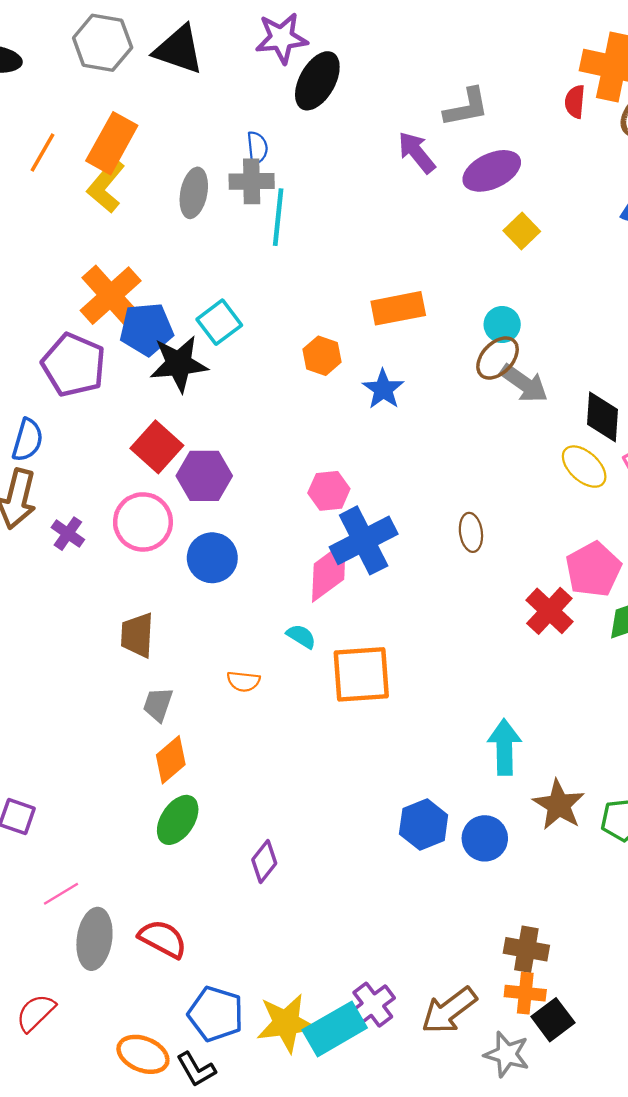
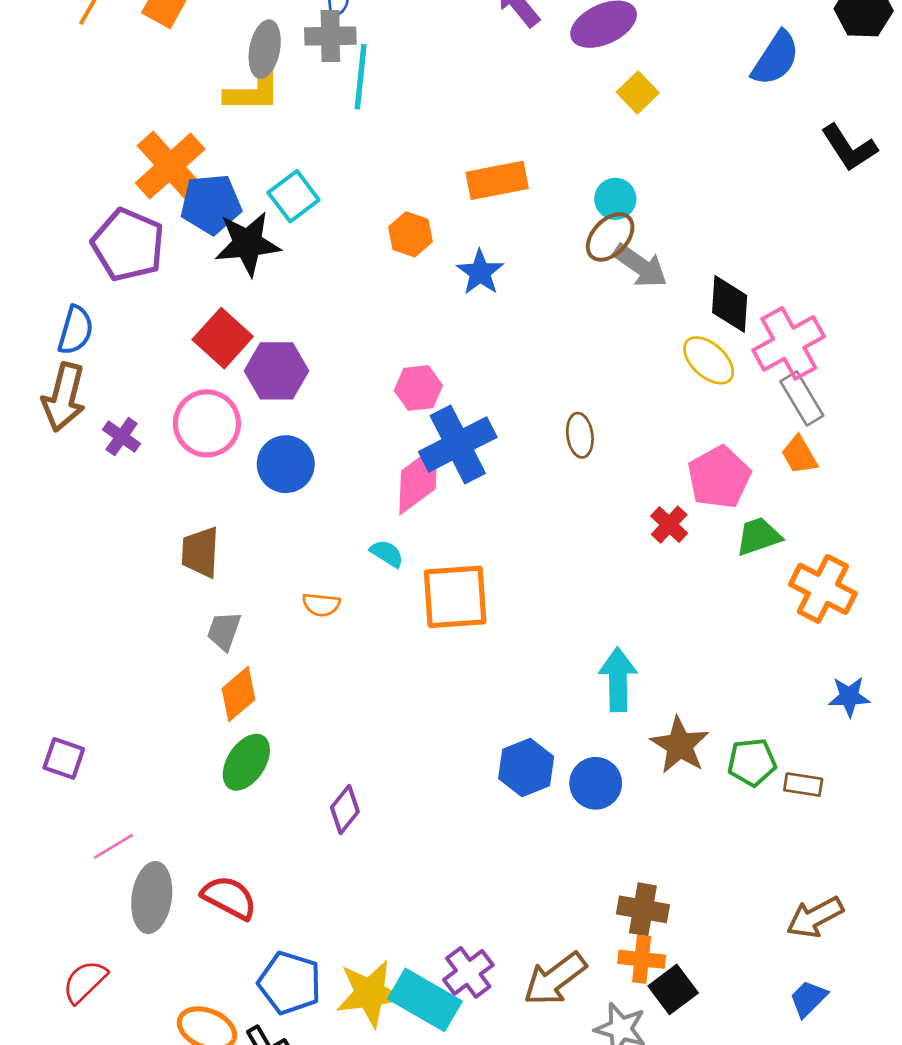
yellow L-shape: (106, 186) -> (253, 91), moved, turned -130
red cross: (549, 611) -> (669, 525), size x0.7
cyan rectangle: (335, 1029) -> (425, 1000), turned 60

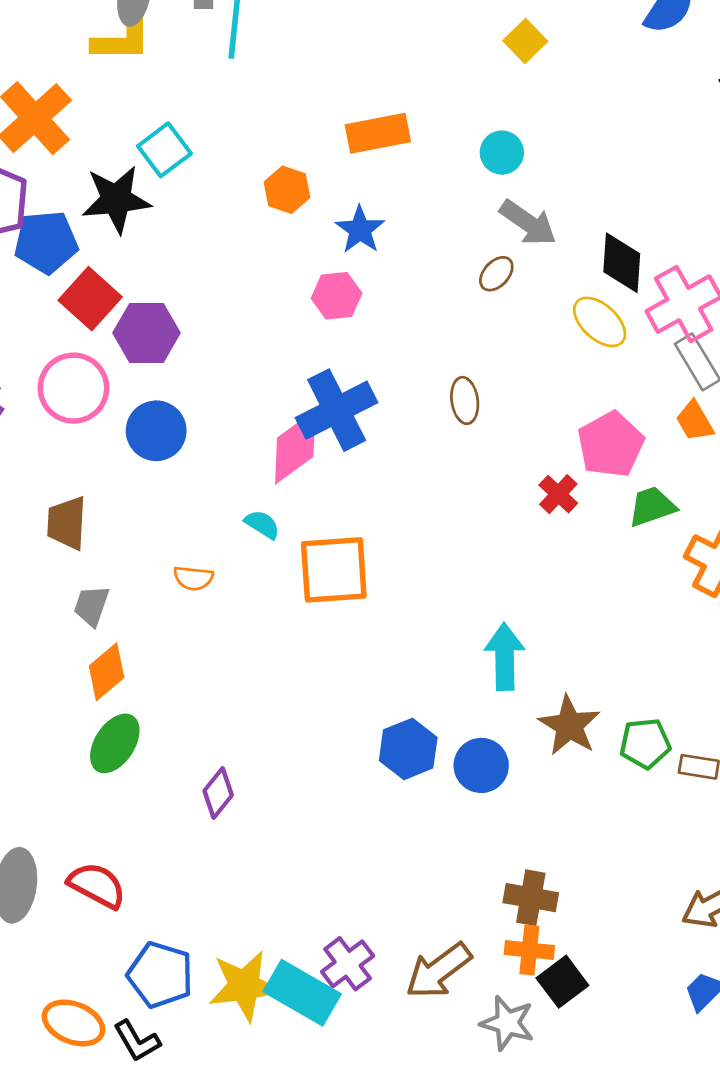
blue pentagon: (211, 204) -> (46, 242), moved
brown ellipse: (610, 237) -> (496, 274), moved, size x0.7
pink hexagon: (418, 388) -> (337, 296), moved

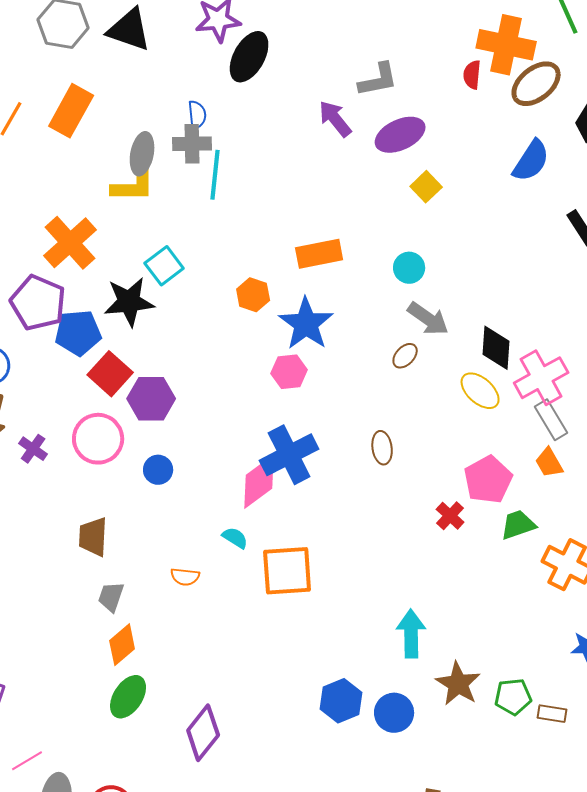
blue star: (360, 230) -> (306, 324), size x1.5
blue circle: (156, 431) -> (158, 470), size x0.7
purple diamond: (218, 793) -> (203, 733), size x1.5

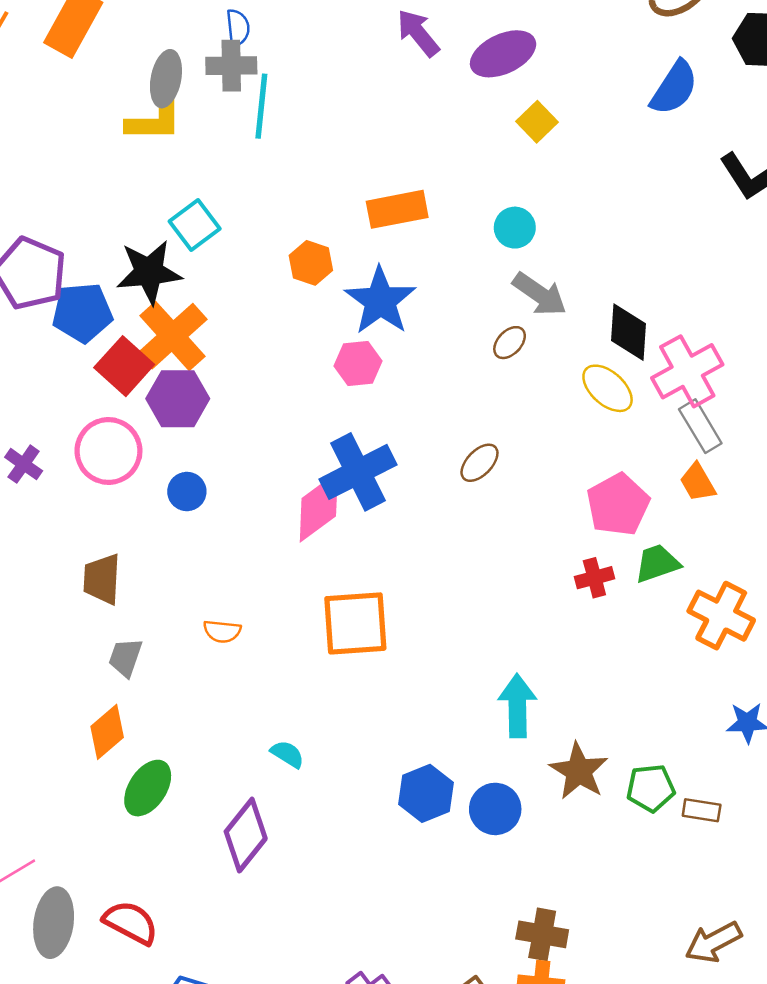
orange cross: (70, 243) -> (172, 336), moved
brown ellipse: (382, 448) -> (479, 463), turned 52
red cross: (450, 516) -> (594, 578), moved, turned 32
cyan semicircle: (235, 538) -> (287, 754), moved
orange diamond: (122, 645) -> (107, 732), moved

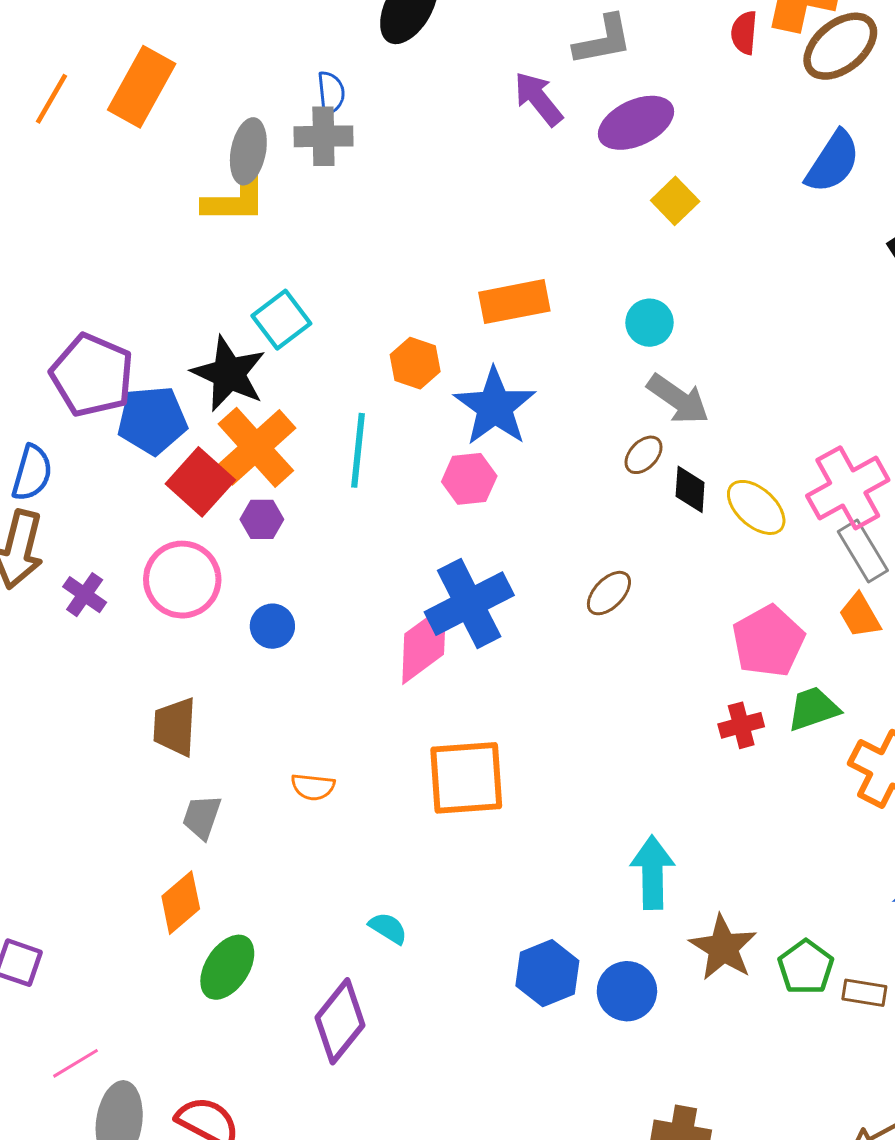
cyan line: (261, 106) -> (358, 450), moved
black star: (149, 272) -> (229, 374), turned 30
black diamond: (628, 332) -> (690, 489), moved, size x0.7
purple hexagon: (178, 399) -> (262, 519), size x0.6
green pentagon: (651, 788) -> (806, 967), turned -30

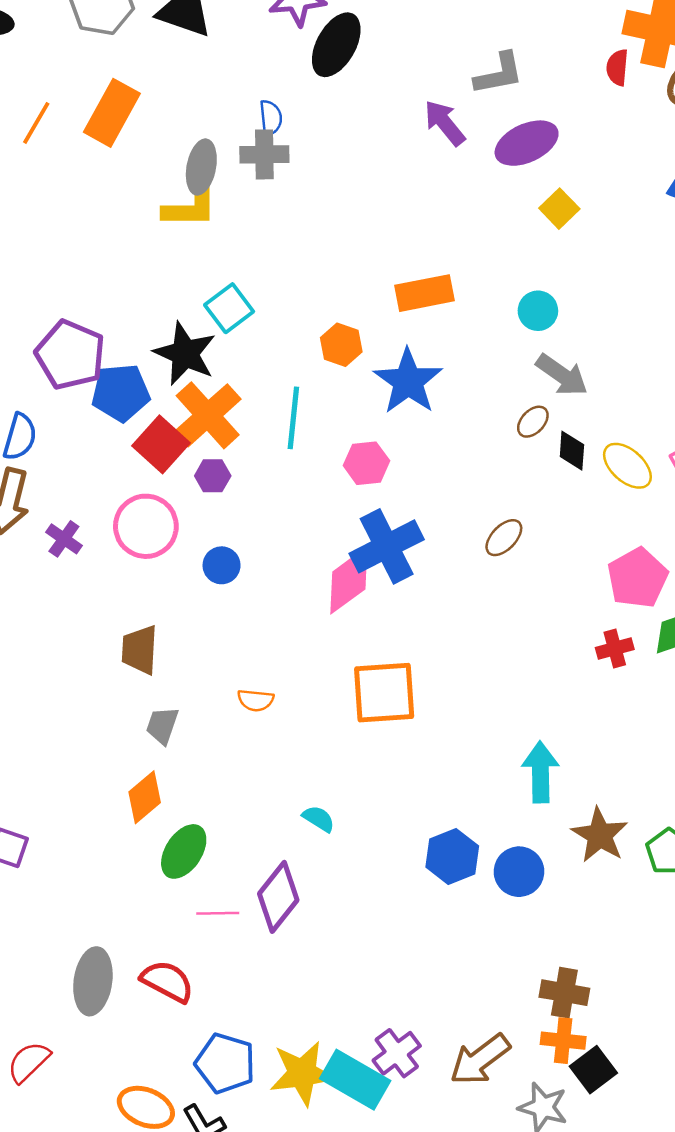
pink hexagon: (469, 479) -> (366, 463), moved
pink line: (76, 1063) -> (218, 913), moved, turned 30

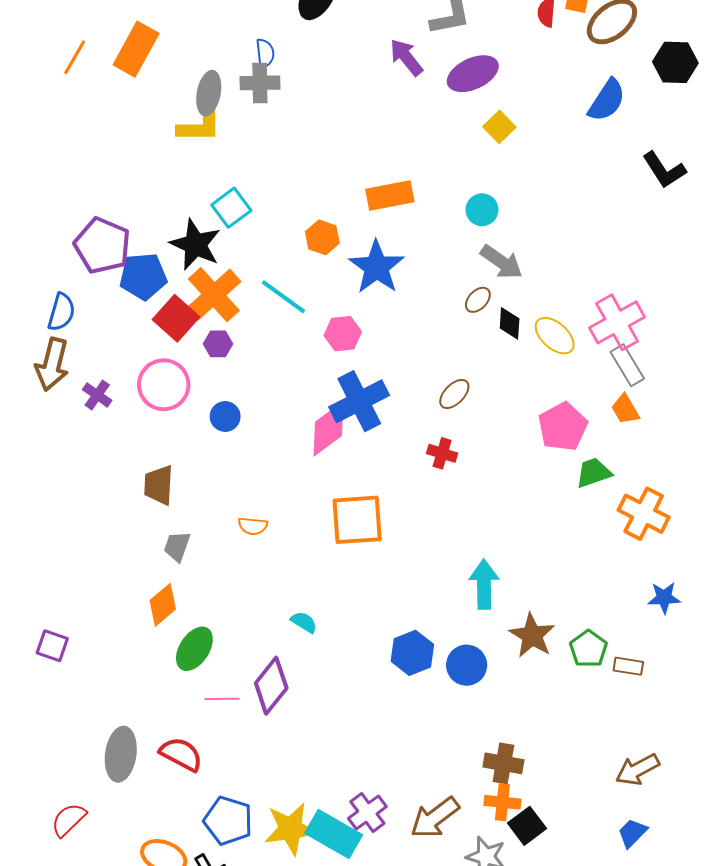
cyan line: (293, 418) -> (283, 297), turned -60
red cross: (615, 649) -> (442, 453), moved, turned 32

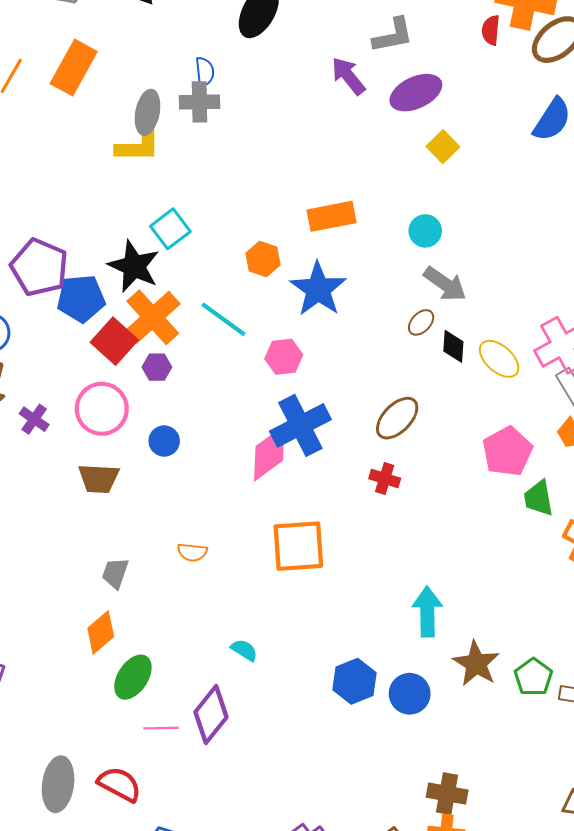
brown ellipse: (454, 394) -> (397, 418), size x1.4
green trapezoid: (594, 473) -> (539, 498), turned -81
brown trapezoid: (159, 485) -> (99, 478), moved, turned -90

